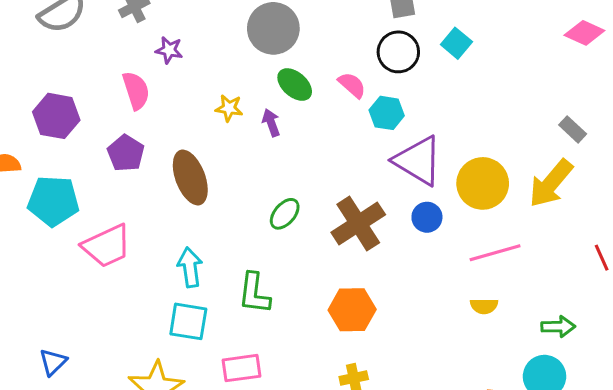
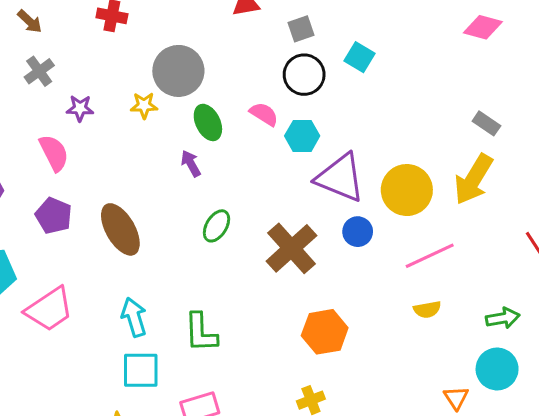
green ellipse: (295, 85) -> (208, 122), turned 32
yellow star: (229, 108) -> (144, 105), moved
green ellipse: (285, 214) -> (217, 226), moved
orange hexagon: (352, 310) -> (325, 332), moved

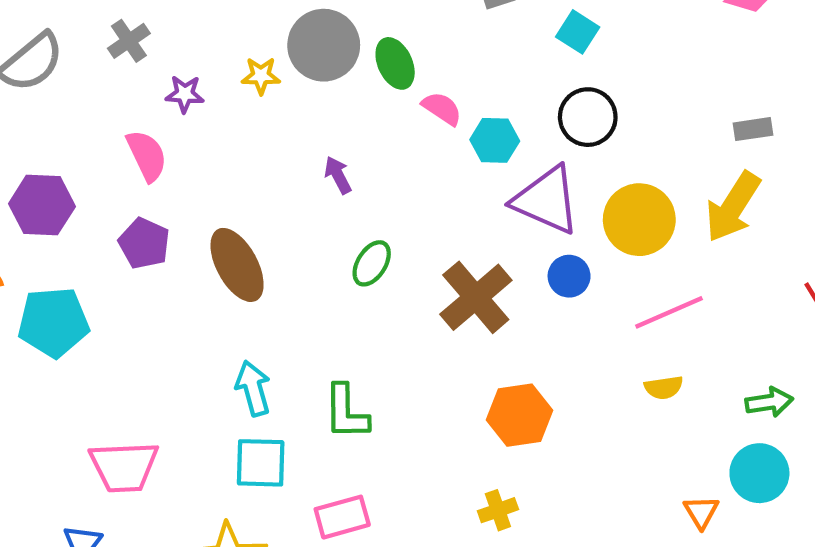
black circle: (304, 75) -> (588, 117), moved
yellow star: (144, 105) -> (261, 76), moved
green ellipse: (208, 122) -> (395, 63), moved
gray rectangle: (486, 123) -> (753, 129), turned -44
pink trapezoid: (49, 309) -> (124, 467), moved, turned 30

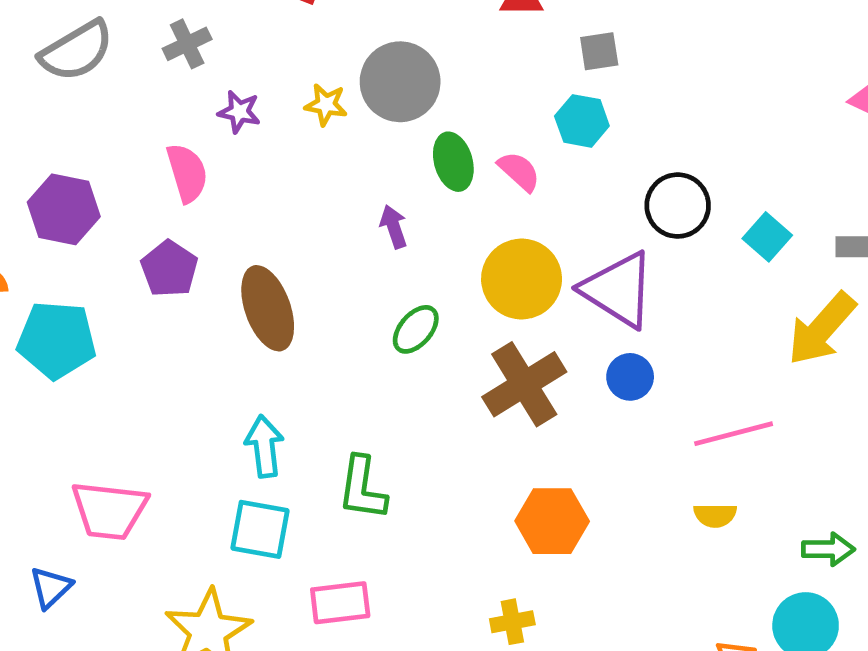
cyan square: (578, 32) -> (767, 237), moved
green ellipse: (395, 63) -> (453, 162), moved
cyan hexagon: (495, 140) -> (582, 121), moved
yellow circle: (639, 220) -> (522, 279), moved

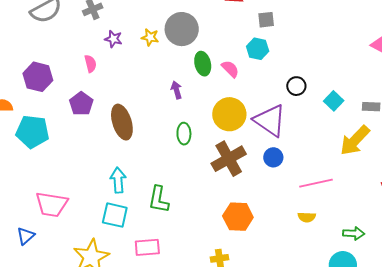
pink semicircle: (187, 173) -> (90, 64), size x0.7
black circle: (678, 206) -> (296, 86), size x0.7
green ellipse: (416, 329) -> (184, 134), turned -45

